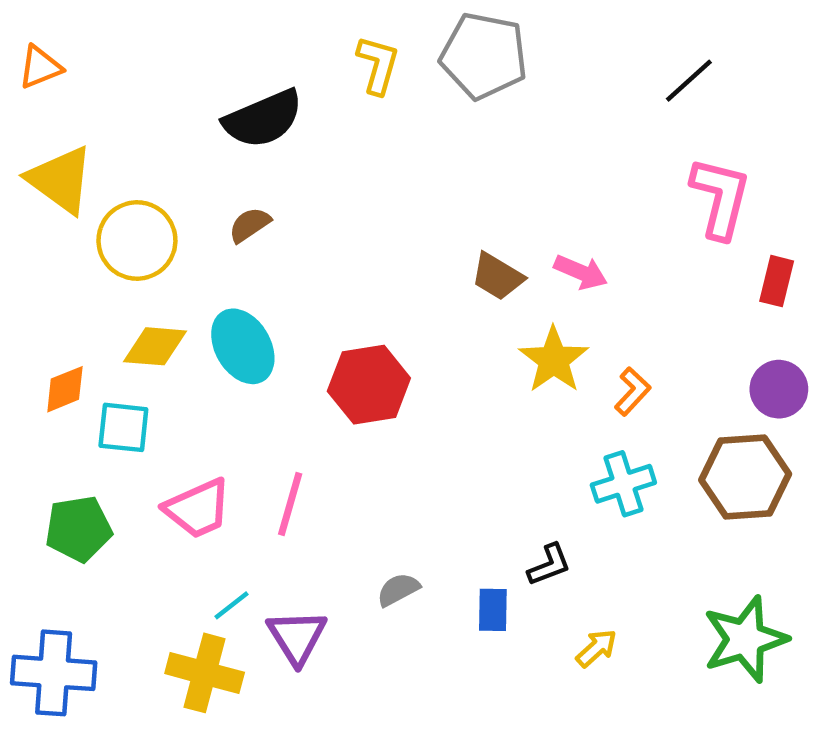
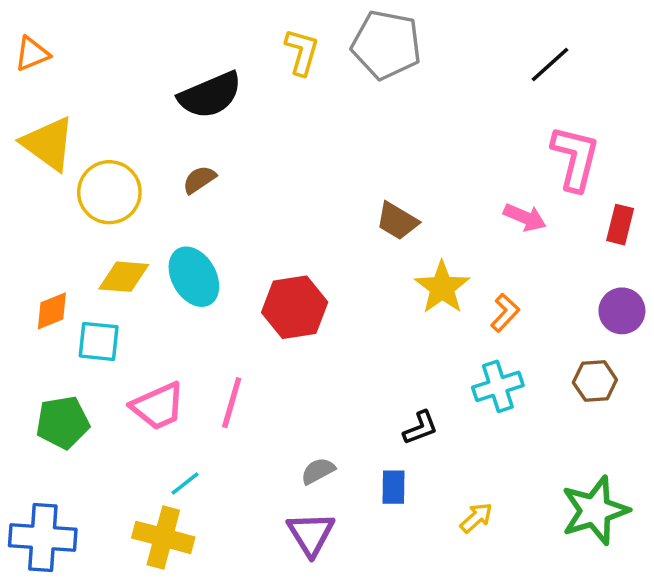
pink arrow: (581, 272) -> (525, 217), moved
brown hexagon: (745, 477) -> (595, 381), size x0.6
black L-shape: (549, 565) -> (421, 428), moved
purple triangle: (297, 637) -> (311, 534), moved

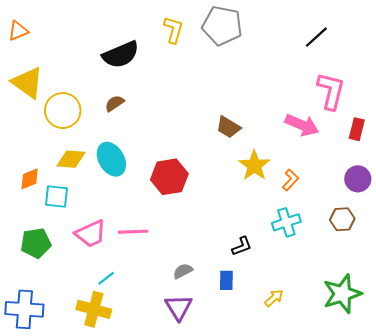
pink arrow: (525, 217) -> (302, 125), size x1.4
pink line: (232, 403) -> (133, 232), turned 72

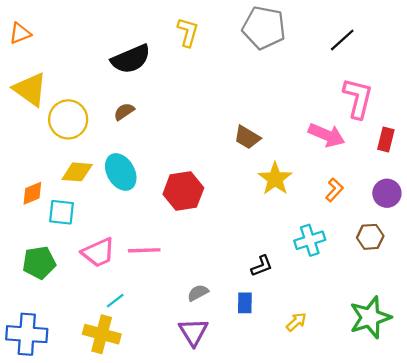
gray pentagon: (222, 26) -> (264, 28), moved
orange L-shape: (291, 180) -> (334, 190), moved

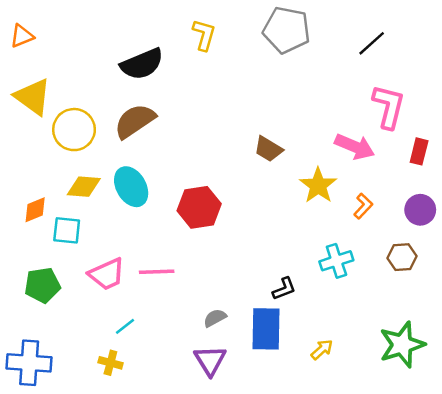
brown semicircle: (124, 112) -> (135, 121), size x1.8
yellow star: (275, 179) -> (318, 185), moved
blue rectangle: (245, 303) -> (266, 329), size x1.8
yellow cross: (102, 334) -> (110, 363), size x0.6

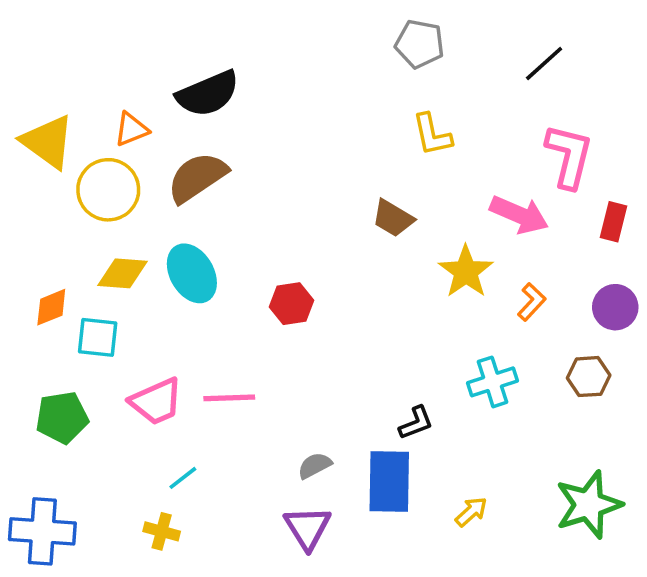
gray pentagon: (287, 30) -> (420, 44), size x0.7
yellow L-shape: (204, 35) -> (432, 135), moved, turned 152
orange triangle: (22, 36) -> (131, 129), moved
red hexagon: (199, 207) -> (291, 304), size x0.7

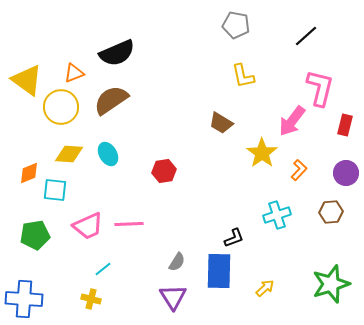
pink arrow: (519, 215) -> (292, 121), turned 104
cyan ellipse: (192, 273) -> (108, 154), size x0.7
gray semicircle: (315, 466) -> (177, 262), turned 150

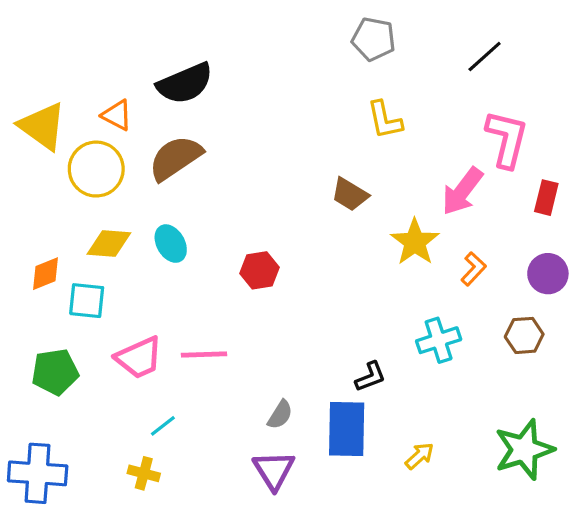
orange triangle: (74, 73) -> (117, 115), turned 50

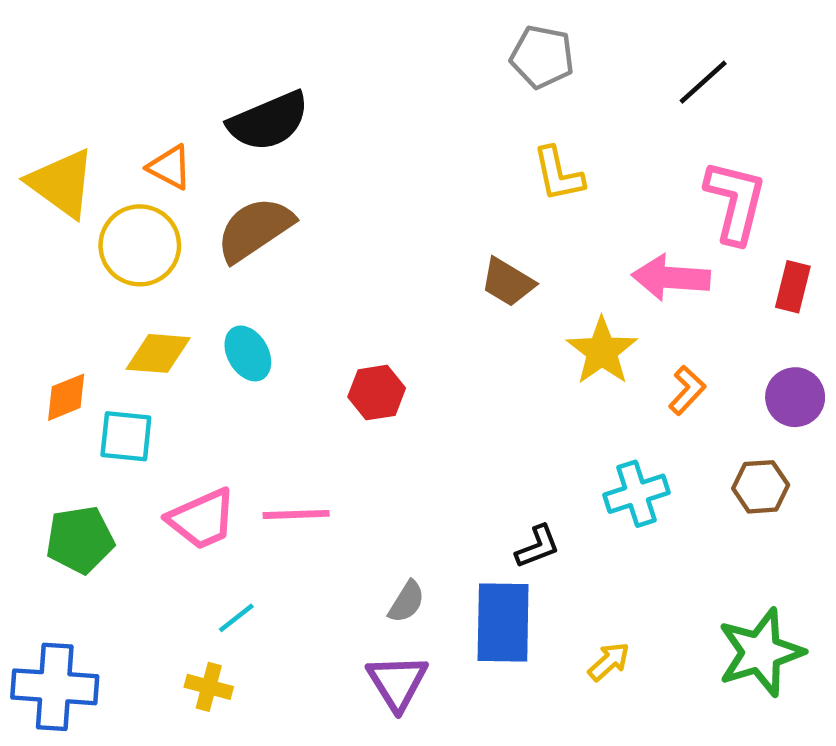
pink arrow: (462, 191) -> (671, 278), turned 57

